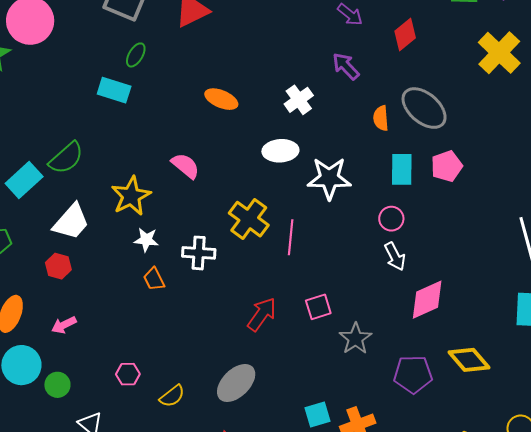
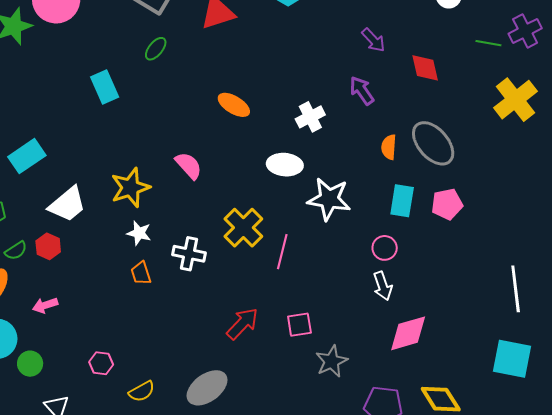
red diamond: (405, 35) -> (425, 68), turned -72
cyan rectangle: (114, 90) -> (105, 87), moved, turned 40
green semicircle: (66, 158) -> (16, 251), moved, size x0.6

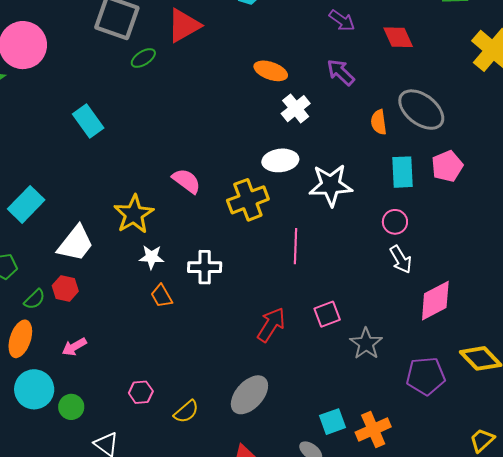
green ellipse: (156, 49) -> (143, 58), moved, turned 30
orange ellipse: (234, 105) -> (271, 71), moved
yellow cross: (243, 228) -> (248, 200), moved, turned 36

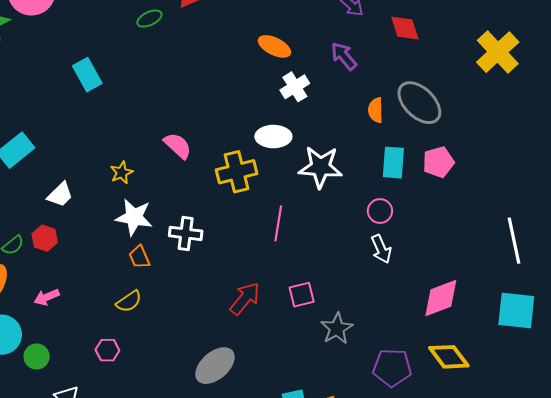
yellow star: (134, 214) -> (122, 173), size x0.6
white trapezoid: (76, 243) -> (60, 195), size x0.7
white star: (151, 257) -> (134, 217), size x1.5
pink diamond: (435, 301) -> (441, 298), moved
yellow semicircle: (186, 412) -> (129, 301), moved

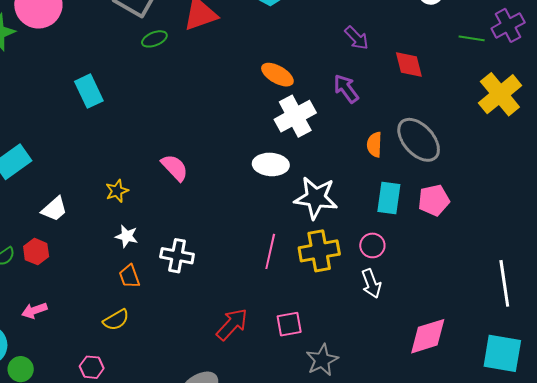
white cross: (295, 87) -> (295, 116), size x1.4
yellow cross: (237, 172) -> (319, 251), moved
white star: (134, 217) -> (127, 236), size x0.6

